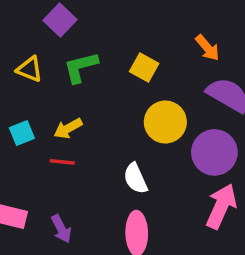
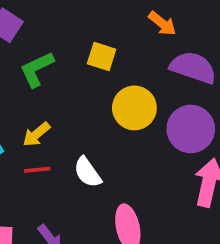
white semicircle: (135, 178) -> (87, 172), moved

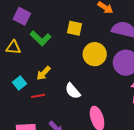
green L-shape: (37, 69) -> (40, 38), turned -105
red line: (37, 170) -> (38, 96), moved

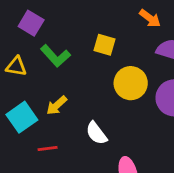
cyan square: (19, 83) -> (22, 117), size x1.5
red line: (38, 96) -> (48, 148), moved

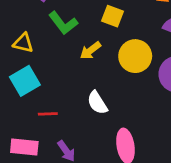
yellow triangle: (16, 66) -> (23, 43), moved
yellow arrow: (57, 105) -> (90, 51), moved

